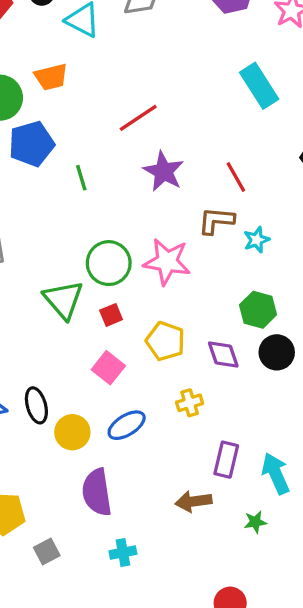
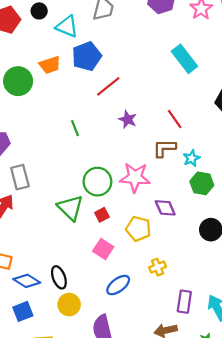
blue pentagon: (31, 144) -> (87, 56), moved
purple star: (164, 171) -> (128, 119), size x0.7
green hexagon: (258, 310) -> (202, 183), moved
purple diamond: (223, 355) -> (165, 208), moved
yellow circle: (72, 432) -> (69, 305), moved

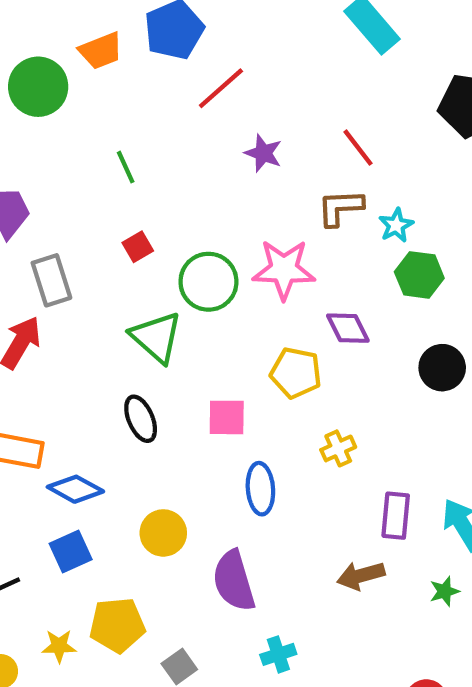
green line: (75, 128) -> (126, 167), moved
red square: (102, 215) -> (138, 247), moved
pink square: (103, 249) -> (227, 417), turned -30
black ellipse: (59, 277) -> (141, 419), moved
blue ellipse: (118, 285) -> (260, 489), turned -55

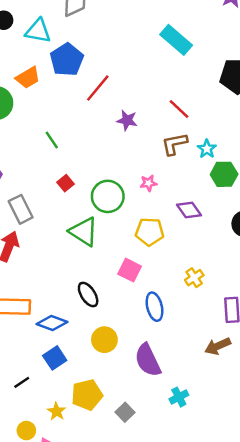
pink star: (284, 269) -> (148, 183), size x0.5
yellow pentagon: (296, 373) -> (150, 232), moved
pink square: (227, 417) -> (130, 270), turned 35
black ellipse: (141, 419) -> (88, 295), moved
yellow star: (59, 646) -> (56, 411), turned -30

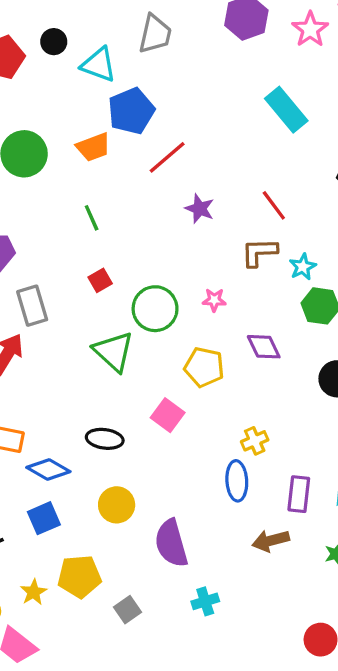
orange trapezoid: (28, 78) -> (93, 147), moved
black ellipse: (88, 295) -> (105, 439), turned -60
blue ellipse: (155, 307) -> (237, 481), moved

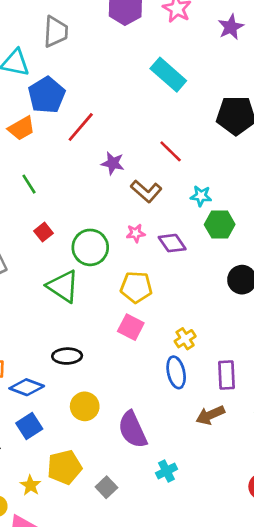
brown L-shape: (259, 252) -> (146, 191), moved, turned -128
cyan star: (303, 267) -> (201, 196), turned -30
purple diamond: (264, 347) -> (172, 243), moved
pink square: (168, 415) -> (131, 327), moved

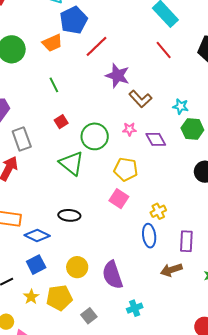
red line: (171, 151) -> (164, 50), moved
purple star: (113, 163) -> (118, 76), size x1.4
yellow circle: (85, 406) -> (77, 267), moved
yellow star: (30, 485) -> (31, 297), moved

